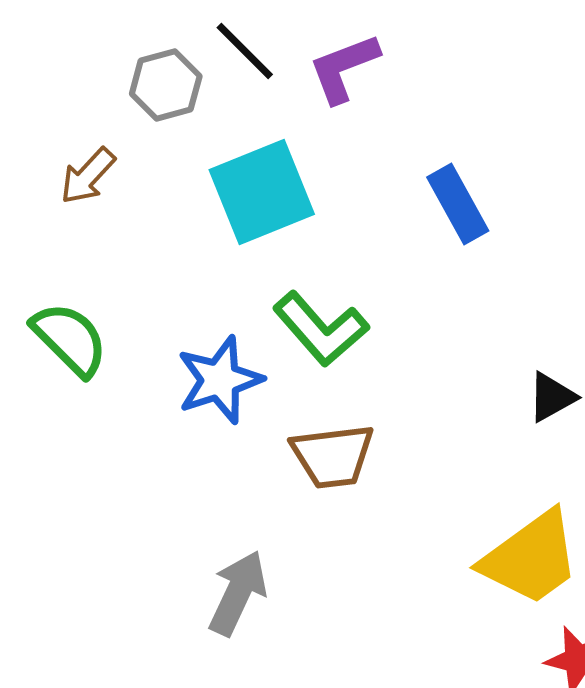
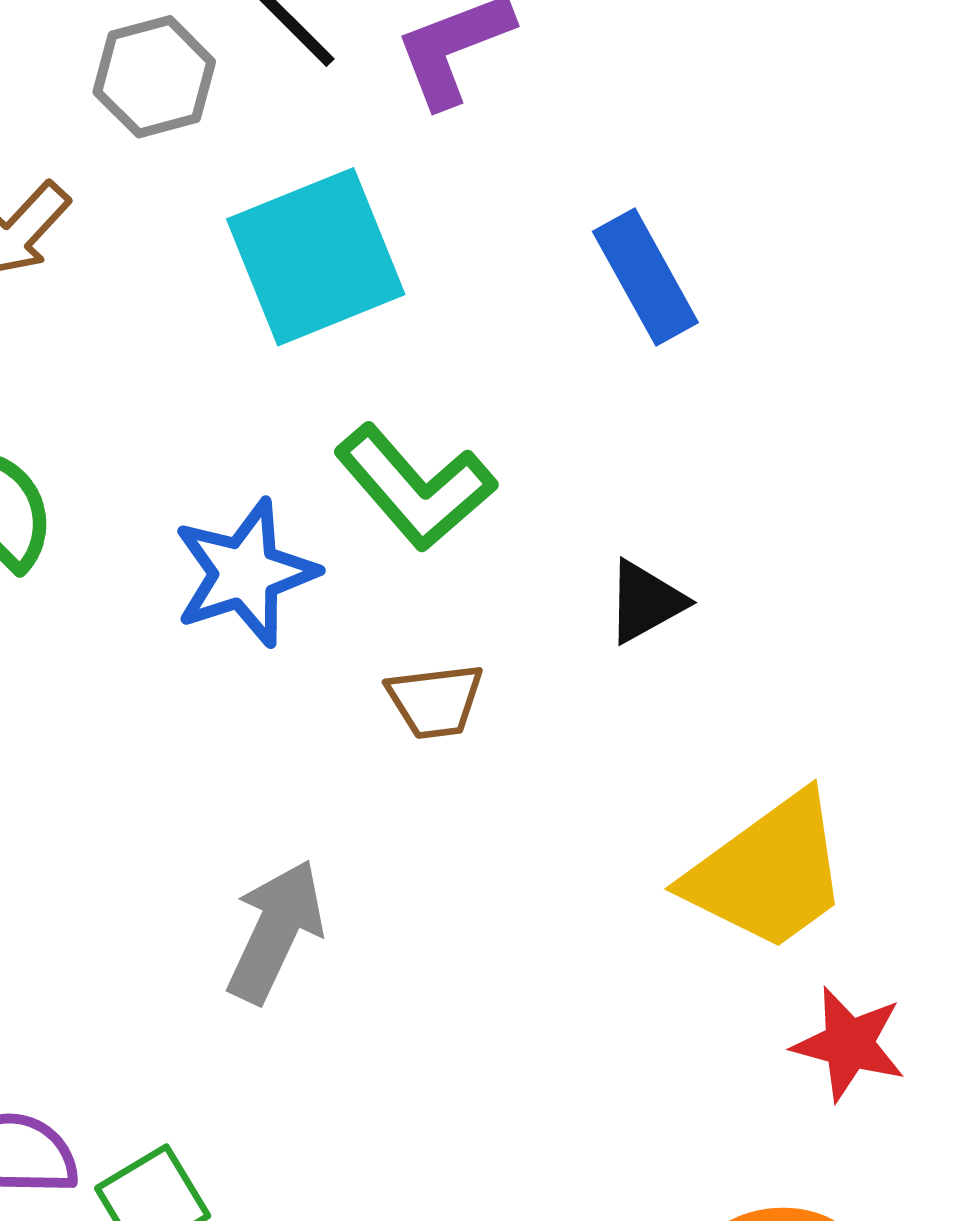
black triangle: (552, 397) -> (645, 602), moved
brown trapezoid: (333, 456) -> (435, 701), size x0.7

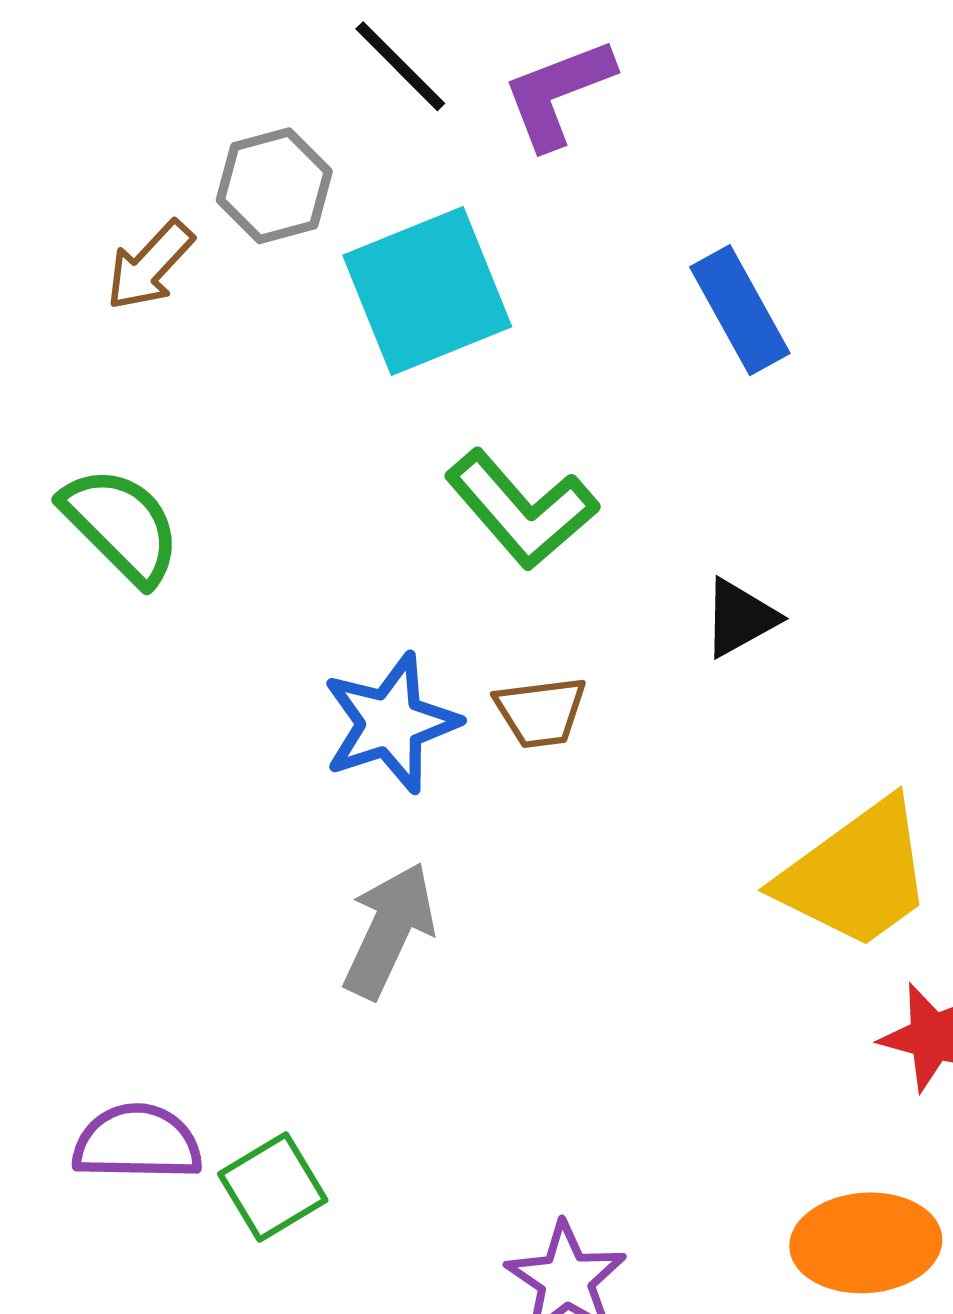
gray hexagon: (154, 77) -> (274, 186), moved
blue star: (245, 573) -> (391, 723), moved

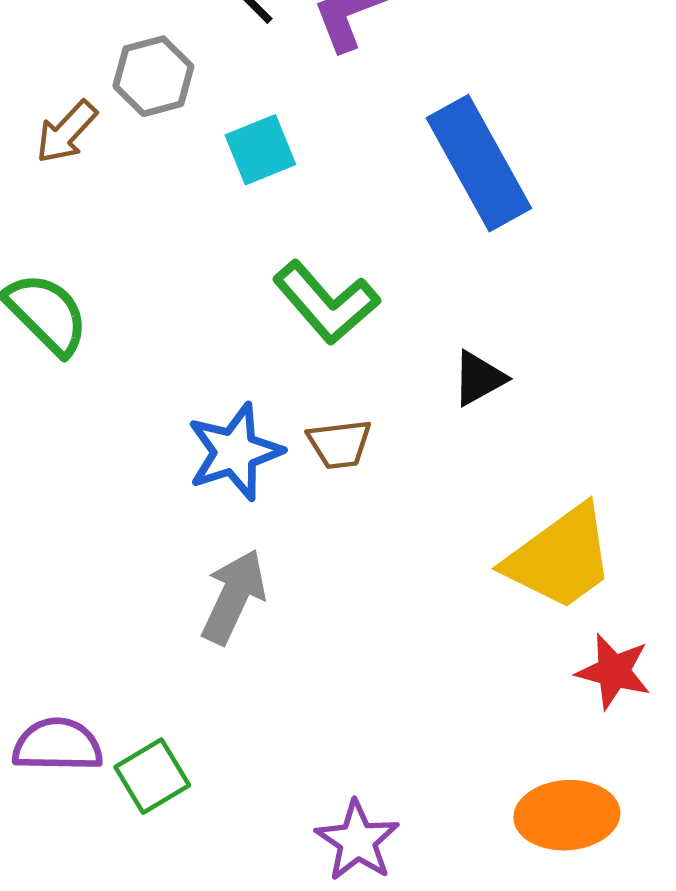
cyan square: (427, 291) -> (260, 150), size x0.6
blue rectangle: (740, 310) -> (479, 163), size x1.5

